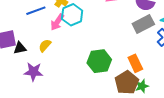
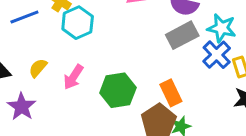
pink arrow: (57, 22) -> (73, 77), moved
purple star: (33, 72) -> (22, 107), turned 30

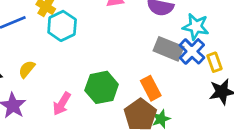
gray rectangle: (182, 35) -> (169, 49), moved, turned 52
pink arrow: (73, 77) -> (62, 104), moved

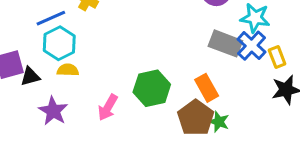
cyan hexagon: (62, 26) -> (59, 43), moved
yellow semicircle: (27, 69) -> (68, 70), turned 54
green star: (161, 119) -> (219, 122), turned -30

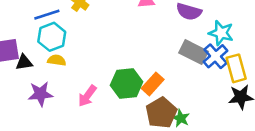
yellow rectangle: (277, 57) -> (236, 68), size x1.5
orange rectangle: (207, 88) -> (153, 84), moved, turned 65
purple star: (53, 111) -> (40, 94), turned 30

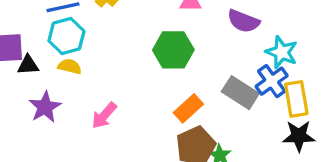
gray rectangle: (193, 52) -> (240, 93), moved
green hexagon: (127, 84) -> (173, 50), moved
purple star: (40, 94) -> (45, 107), turned -30

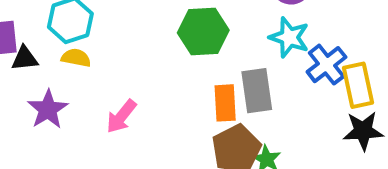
cyan star: (282, 52) -> (289, 37), moved
gray rectangle: (240, 93) -> (257, 91), moved, turned 52
orange rectangle: (188, 108) -> (225, 103), turned -48

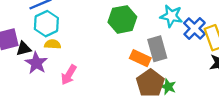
orange rectangle: (225, 103) -> (140, 58), turned -54
purple star: (48, 109) -> (36, 63), moved
pink arrow: (121, 116) -> (69, 75), moved

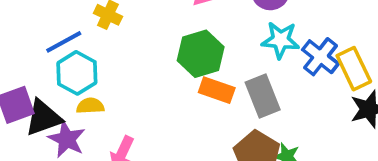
black triangle: (24, 49) -> (43, 118), size x1.5
orange rectangle: (140, 58) -> (217, 90), moved

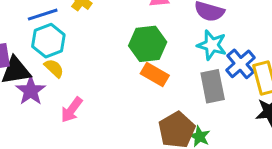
gray rectangle: (263, 96) -> (213, 86), moved
yellow semicircle: (90, 106) -> (54, 68), turned 35

